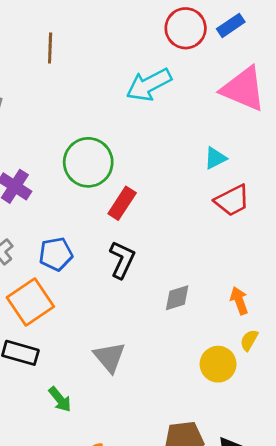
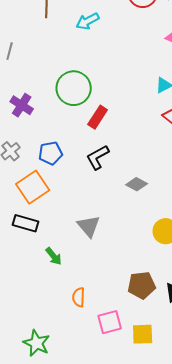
cyan arrow: (149, 85) -> (88, 21), moved, size x0.7
black L-shape: (122, 260) -> (98, 157), turned -144
gray diamond: (177, 298) -> (137, 184), turned 45

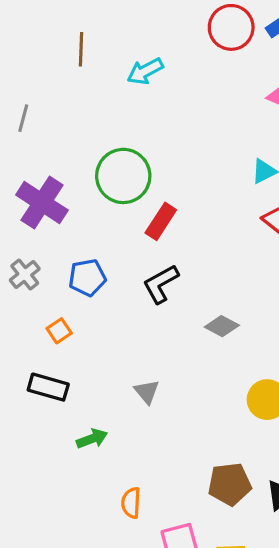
purple cross: (22, 105) -> (42, 203), size x1.4
orange square: (33, 187) -> (59, 331), size x0.5
gray triangle: (89, 226) -> (147, 392), size x0.7
green arrow: (54, 256) -> (92, 439), turned -72

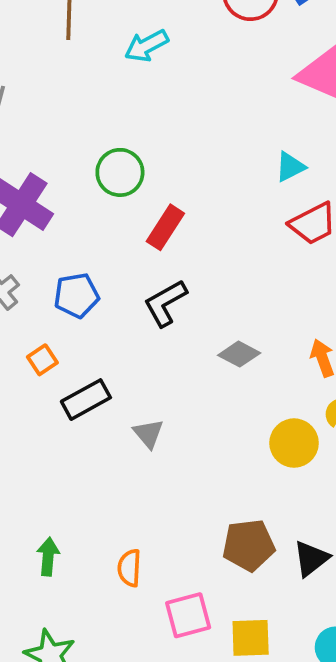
green circle: (123, 176) -> (120, 172), size x0.7
black rectangle: (48, 387) -> (86, 400), moved, turned -45
green arrow: (92, 439) -> (48, 557), moved, turned -64

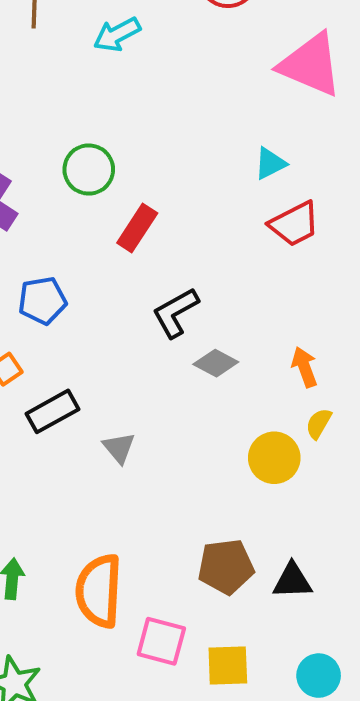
black L-shape: (165, 303) -> (175, 313), moved
black triangle: (311, 558) -> (292, 581), turned 36
orange semicircle: (129, 568) -> (99, 591), size x1.8
pink square: (188, 615) -> (161, 641), turned 30

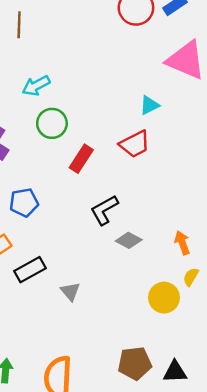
cyan arrow: (117, 34) -> (36, 86), moved
cyan triangle: (270, 163) -> (149, 105), moved
red trapezoid: (294, 224) -> (135, 144), moved

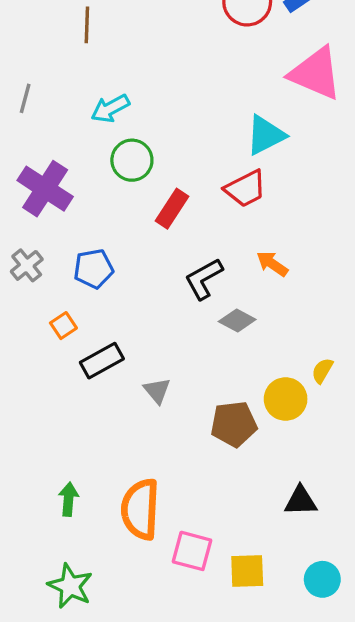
cyan triangle: (149, 105) -> (266, 135), size x1.5
orange arrow: (182, 243) -> (272, 264), moved, turned -35
brown pentagon: (135, 363) -> (234, 424), moved

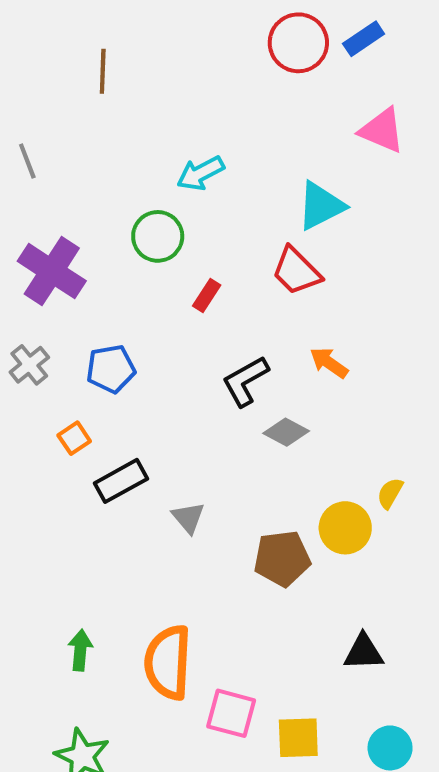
pink triangle: (316, 73) -> (382, 130), size x0.7
gray line: (25, 98) -> (27, 161), turned -36
cyan arrow: (110, 108) -> (201, 173), moved
red trapezoid: (245, 189) -> (296, 271), turned 72
red rectangle: (172, 209) -> (207, 296), size x0.7

